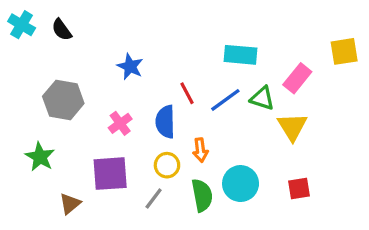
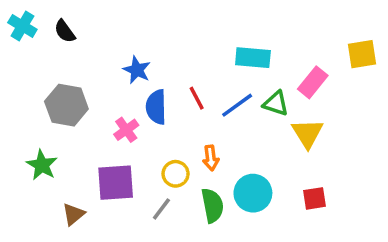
blue semicircle: (165, 122) -> (156, 107), moved

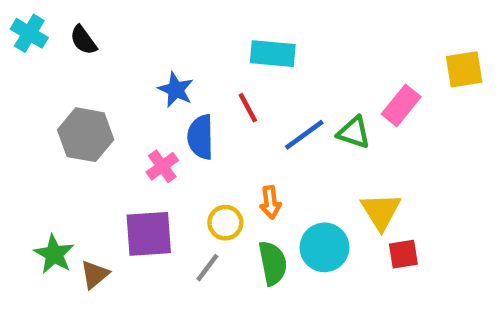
cyan rectangle: (253, 58) -> (273, 54), moved
red line: (197, 98) -> (248, 108), moved
yellow triangle: (307, 133) -> (381, 211), moved
green star: (42, 165) -> (54, 254), moved

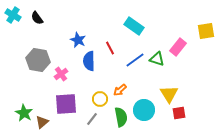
cyan rectangle: (273, 54) -> (134, 26), moved, turned 30
pink cross: (162, 166) -> (61, 74), moved
orange arrow: (270, 202) -> (120, 90), turned 56

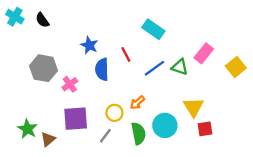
yellow square: (206, 31) -> (236, 67), moved, turned -30

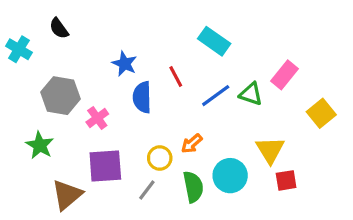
cyan cross: (15, 17) -> (19, 49), moved
yellow square: (236, 67) -> (321, 113), moved
green star: (27, 129) -> (40, 145), moved
brown triangle: (48, 139) -> (67, 195), size x1.5

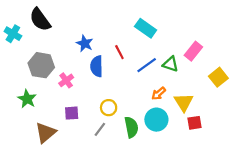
black semicircle: (59, 28) -> (40, 20), size x1.6
orange arrow: (192, 144) -> (159, 93), moved
purple square: (105, 166) -> (72, 113), size x0.6

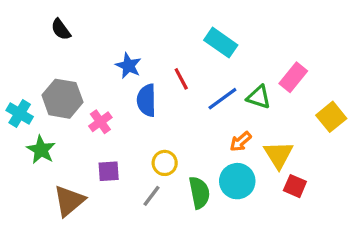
black semicircle: (40, 20) -> (61, 29), size x0.6
cyan cross: (13, 34) -> (20, 114), moved
red square: (194, 123) -> (295, 186), turned 32

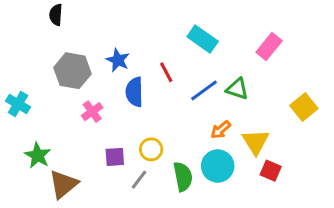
black semicircle: (61, 29) -> (56, 15), moved, turned 40
pink rectangle: (293, 77) -> (269, 47), moved
gray hexagon: (62, 99) -> (72, 71), moved
green star: (41, 150) -> (38, 155), moved
purple square: (109, 171) -> (115, 157), moved

